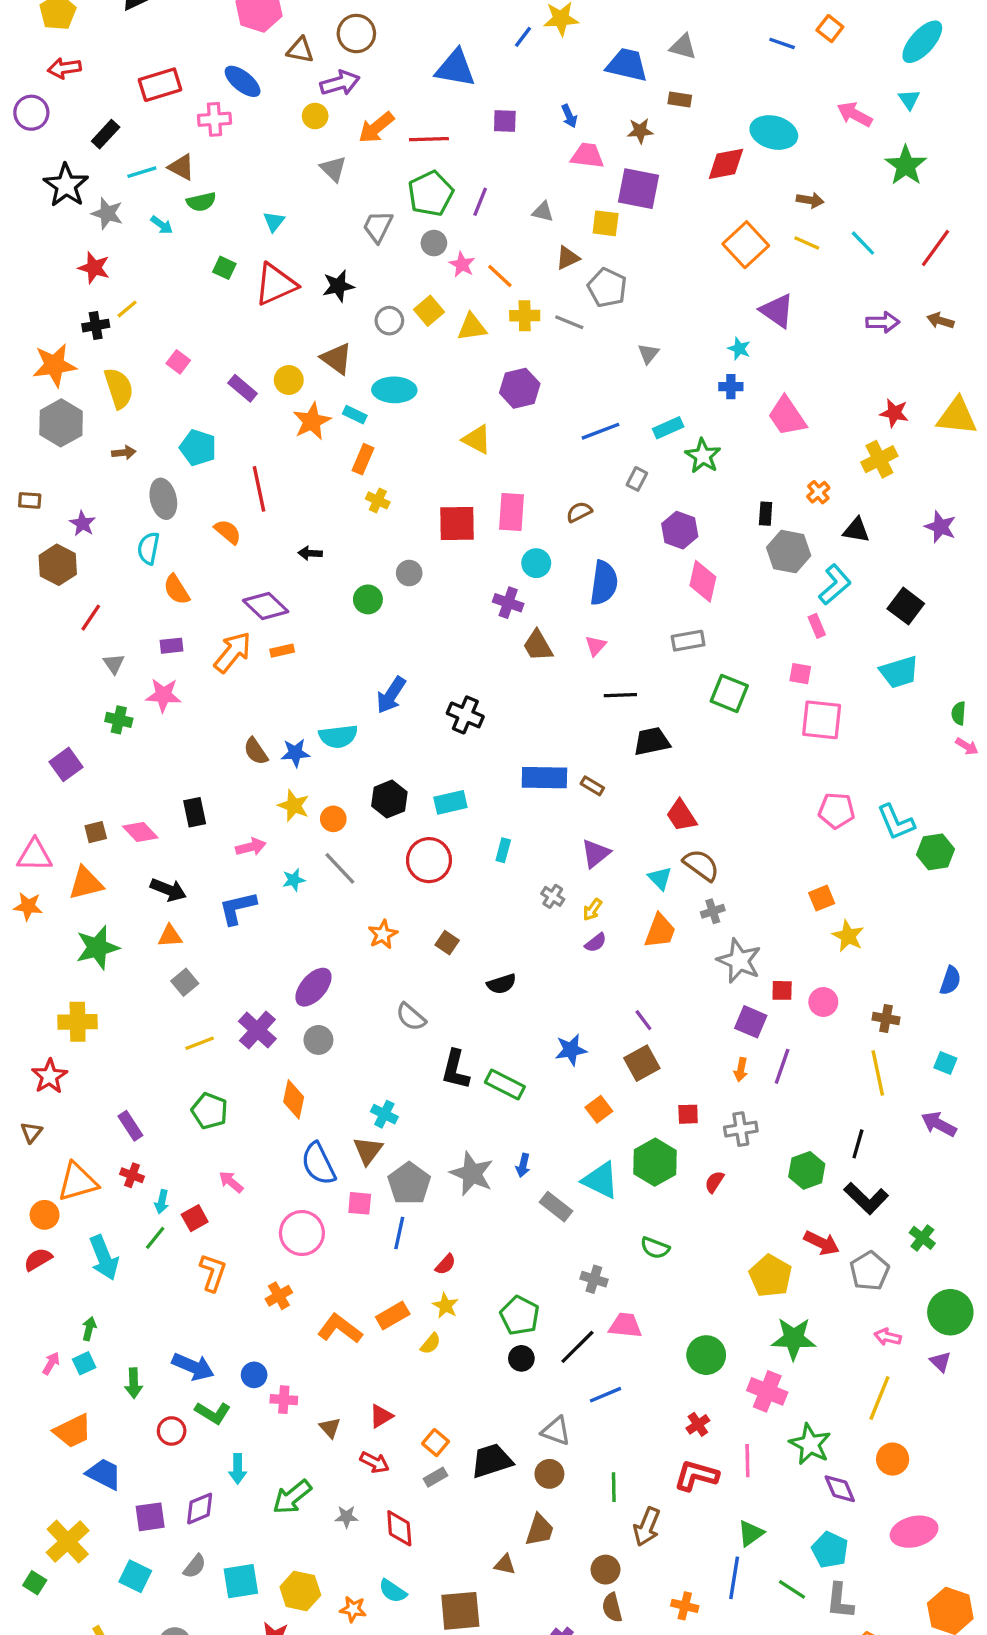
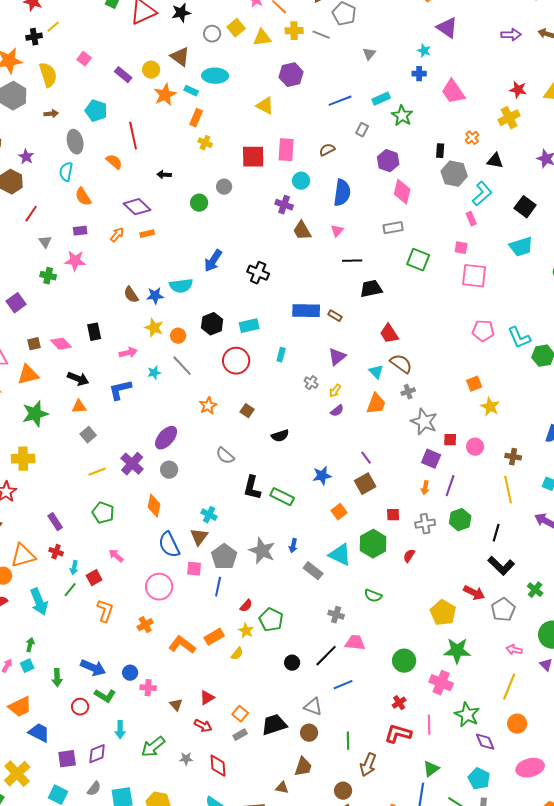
orange arrow: (233, 652) -> (117, 235), size x0.6
green hexagon: (807, 1170) -> (460, 520), moved
green pentagon: (520, 1315) -> (271, 620), moved

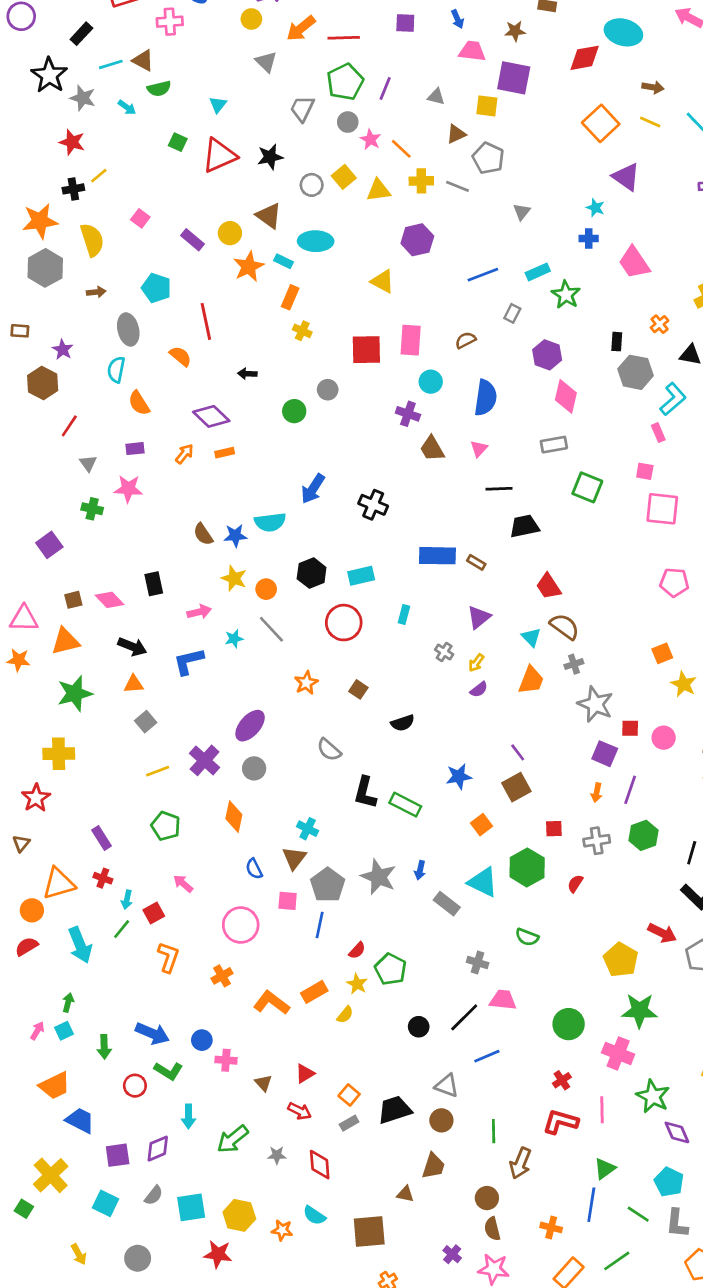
blue semicircle: (169, 545) -> (254, 869), size x0.6

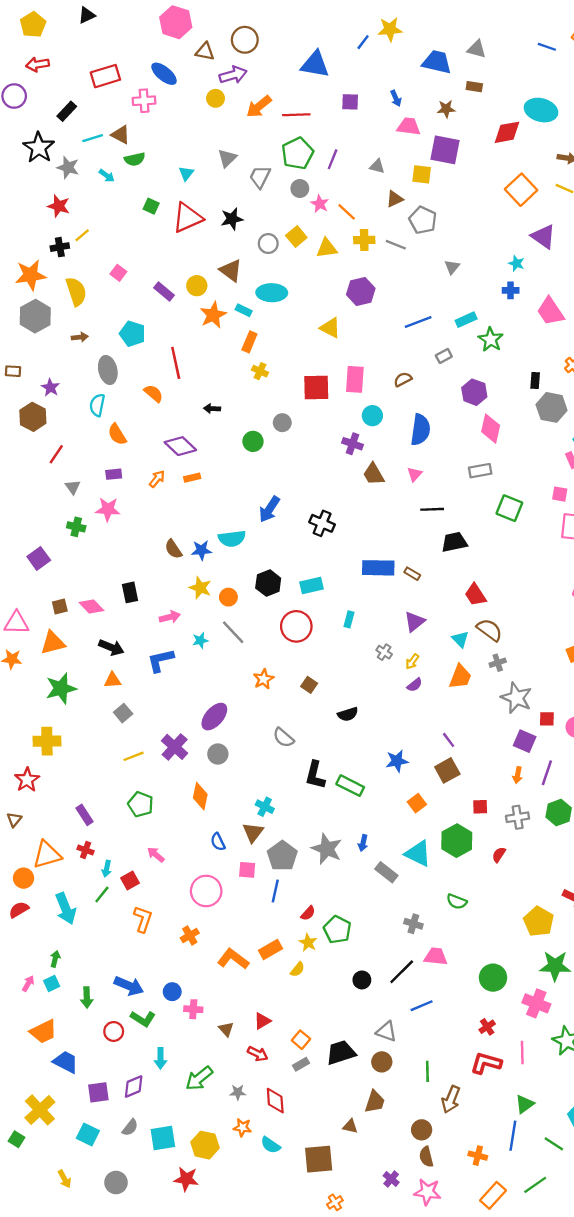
gray triangle: (266, 62) -> (227, 158), moved, turned 30
gray rectangle: (512, 313) -> (444, 356), turned 35
orange star: (282, 1230) -> (242, 1127), moved

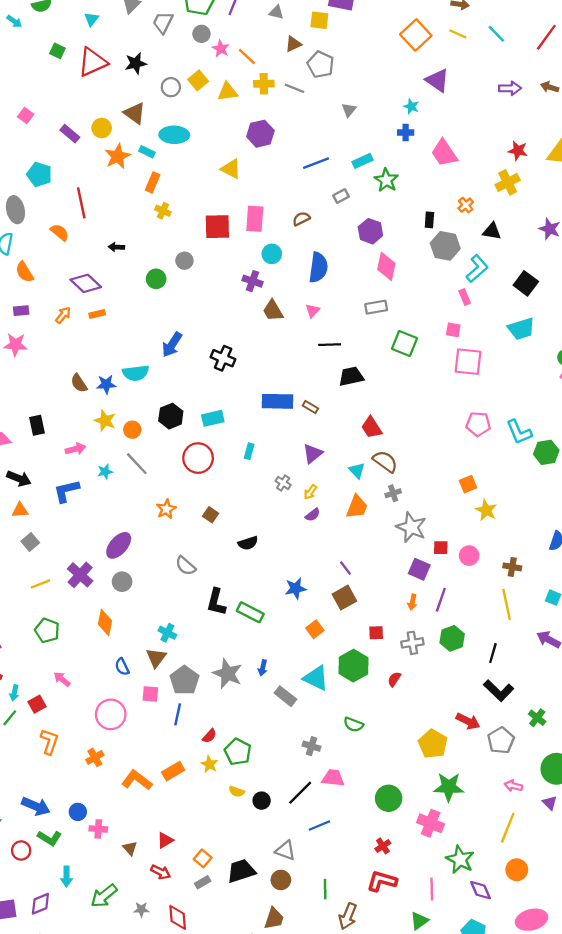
yellow semicircle: (297, 969) -> (237, 791), moved, turned 70
pink line: (522, 1053) -> (432, 889), moved

